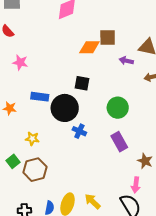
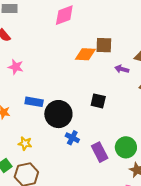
black square: (82, 83) -> (98, 101), moved
green circle: (118, 108) -> (126, 147), moved
purple rectangle: (119, 142) -> (100, 152), moved

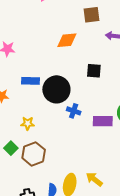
orange diamond: (85, 54) -> (67, 40), moved
purple rectangle: (100, 152) -> (103, 121), turned -54

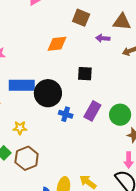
brown square: (91, 15) -> (81, 18), turned 30
blue rectangle: (31, 81) -> (22, 85), size x1.4
purple rectangle: (103, 121) -> (92, 111), moved, turned -60

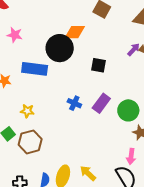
purple arrow: (103, 38) -> (134, 49), moved, turned 120
black circle: (48, 93) -> (60, 48), moved

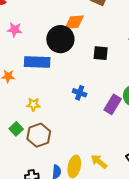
purple rectangle: (101, 103) -> (113, 104), moved

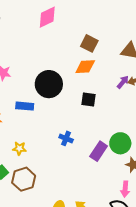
orange diamond: (74, 22) -> (85, 67), moved
blue rectangle: (37, 62) -> (25, 106), size x0.7

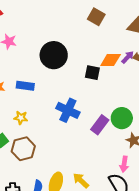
orange diamond: (85, 67) -> (111, 60), moved
blue rectangle: (25, 106) -> (25, 86), moved
blue cross: (66, 138) -> (68, 110), size x1.6

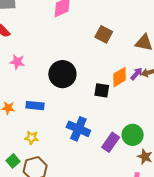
orange diamond: (111, 60) -> (120, 77), turned -30

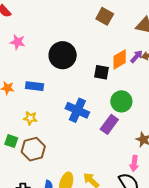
green circle: (133, 135) -> (121, 101), moved
green square: (13, 161) -> (11, 141), turned -32

